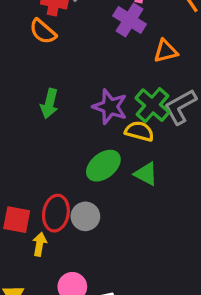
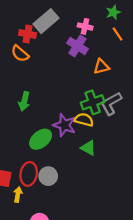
green cross: (152, 105) -> (93, 102), turned 30
purple star: (110, 107) -> (64, 125), moved
green ellipse: (103, 166) -> (41, 139), moved

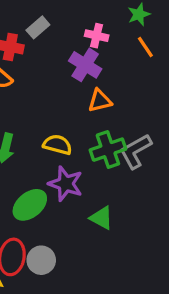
gray rectangle: (46, 21) -> (38, 27), size x0.6
orange triangle: (101, 67) -> (100, 101), moved
yellow semicircle: (84, 120) -> (57, 145), moved

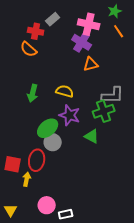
pink cross: (97, 36) -> (89, 24), size x1.5
green cross: (108, 150) -> (104, 111), moved
gray L-shape: (136, 151) -> (113, 95), turned -150
gray circle: (41, 260) -> (53, 142), moved

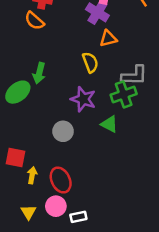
yellow semicircle: (65, 91) -> (90, 62), moved, turned 54
green ellipse: (48, 128) -> (18, 92), moved
red ellipse: (37, 160) -> (61, 180), moved, turned -35
yellow triangle: (11, 210) -> (29, 212), moved

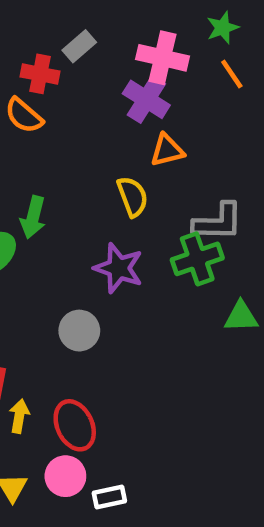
green triangle: (109, 124) -> (241, 317), moved, turned -30

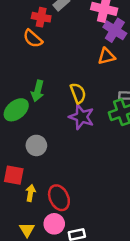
purple cross: (146, 99) -> (115, 30), moved
yellow semicircle: (132, 196) -> (78, 93), moved
gray circle: (79, 331) -> (36, 145), moved

